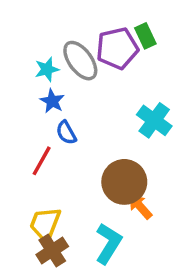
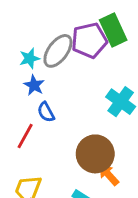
green rectangle: (145, 36) -> (113, 30), size x1.5
gray ellipse: (80, 61) -> (58, 51), turned 72

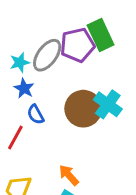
brown circle: (95, 154) -> (83, 109), moved
orange arrow: (109, 175) -> (69, 175), moved

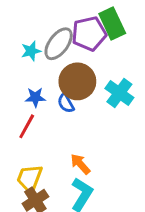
blue star: (24, 88) -> (35, 97), moved, turned -30
brown circle: (83, 109) -> (77, 81), moved
blue semicircle: (36, 114) -> (66, 103), moved

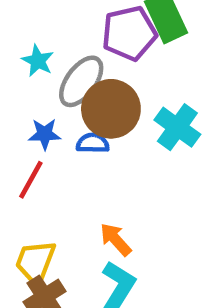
gray ellipse: (59, 44) -> (81, 81), moved
cyan star: (31, 51) -> (38, 61), turned -30
blue semicircle: (66, 103) -> (93, 143), turned 120

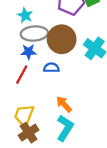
gray ellipse: (81, 81) -> (34, 34), moved, turned 50
blue semicircle: (93, 143) -> (51, 68), moved

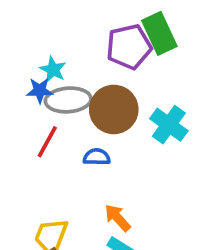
blue star: (29, 52) -> (40, 90), moved
red line: (22, 75) -> (47, 142), moved

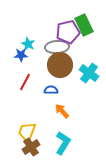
gray ellipse: (68, 100) -> (57, 47), moved
orange arrow: (118, 218) -> (62, 111), moved

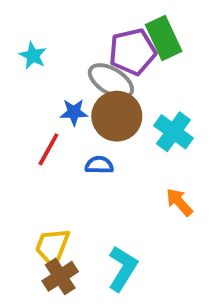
cyan star: (28, 44) -> (33, 56), moved
gray ellipse: (57, 47) -> (111, 81), turned 35
blue star: (21, 55) -> (74, 112), moved
orange arrow: (62, 111) -> (179, 202), moved

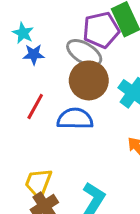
blue star: (74, 112) -> (34, 54), moved
blue semicircle: (99, 165) -> (75, 119), size x1.6

